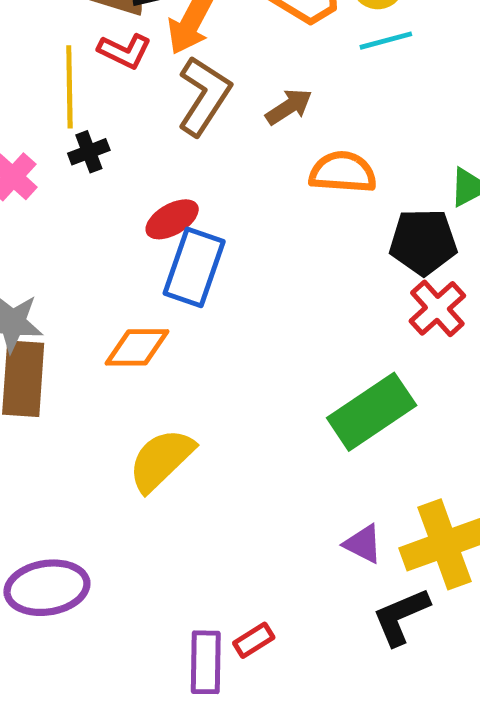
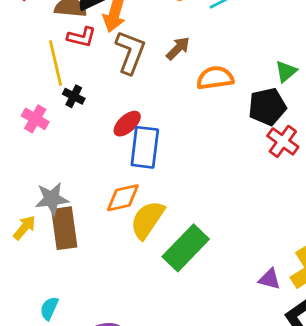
black cross: (89, 152) -> (74, 96), turned -30
green rectangle: (372, 412) -> (186, 248), moved
yellow semicircle: (161, 460) -> (147, 220), moved

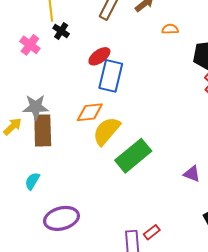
orange semicircle: (215, 78) -> (170, 29), size x0.6
purple triangle: (269, 279) -> (192, 174), moved
cyan semicircle: (49, 308) -> (32, 181), moved

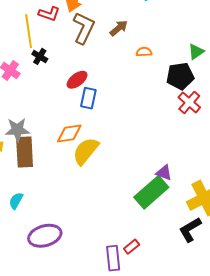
blue rectangle: (111, 76) -> (88, 98), size x0.7
green rectangle: (133, 156) -> (151, 192), moved
purple triangle: (192, 174) -> (164, 173), moved

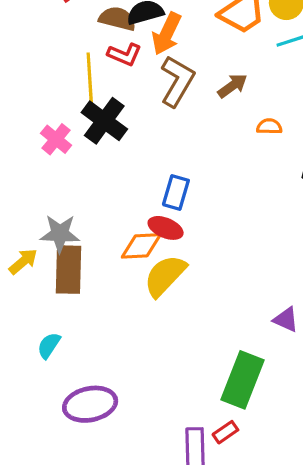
black cross: (40, 56) -> (104, 121), size x1.8
red ellipse: (77, 80) -> (166, 228), moved, turned 55
green rectangle: (151, 192) -> (242, 380), moved, turned -32

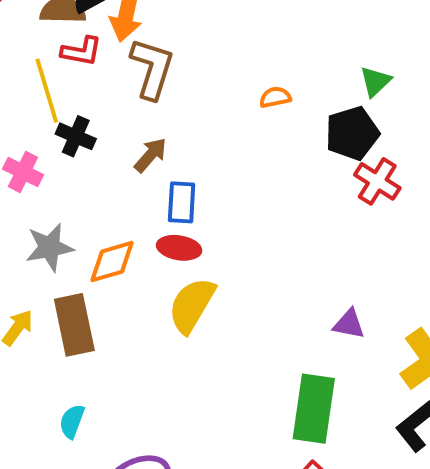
brown arrow: (232, 86) -> (151, 155), moved
black cross: (104, 121) -> (76, 136), size x0.7
gray star: (60, 234) -> (49, 247), moved
orange diamond: (141, 246) -> (112, 262), moved

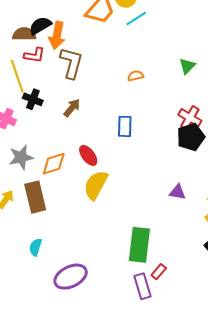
black pentagon: (352, 133) -> (191, 137), moved
blue rectangle: (182, 202) -> (125, 126), moved
red ellipse: (179, 248) -> (88, 155), turned 45
green rectangle: (314, 409) -> (139, 245), moved

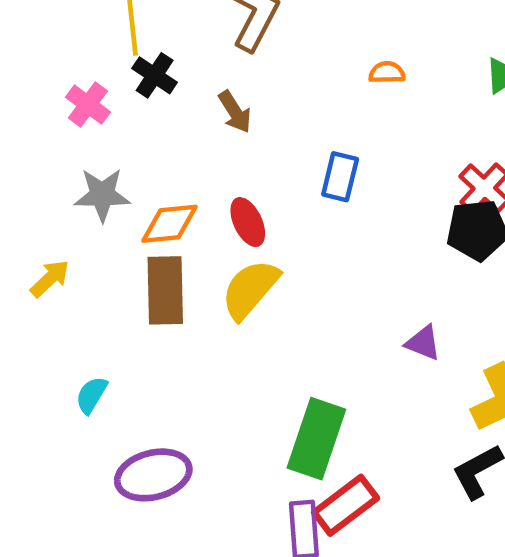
brown arrow: (72, 108) -> (235, 112), turned 96
brown rectangle: (35, 197) -> (165, 290), moved
red rectangle: (159, 272) -> (346, 505), size x1.8

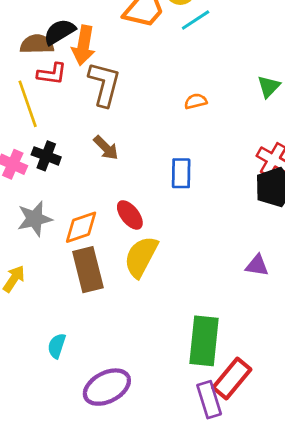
black cross: (155, 75) -> (46, 156), moved

